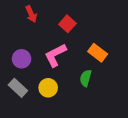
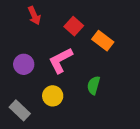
orange rectangle: (98, 53) -> (103, 41), moved
gray rectangle: (18, 88) -> (20, 110), moved

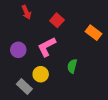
orange rectangle: (103, 41) -> (94, 33), moved
gray rectangle: (20, 110) -> (24, 86), moved

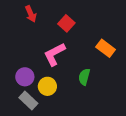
orange rectangle: (94, 33) -> (106, 48), moved
purple circle: (18, 50) -> (25, 77), moved

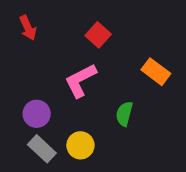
red arrow: (31, 14) -> (28, 28), moved
yellow circle: (47, 86) -> (80, 145), moved

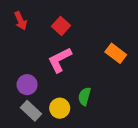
red square: (98, 35) -> (61, 26), moved
green semicircle: (124, 114) -> (84, 96), moved

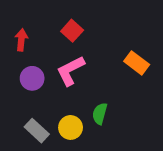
red arrow: (21, 21) -> (21, 40), moved, turned -150
purple circle: (27, 85) -> (32, 78), moved

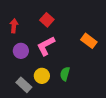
yellow circle: (71, 127) -> (42, 76), moved

